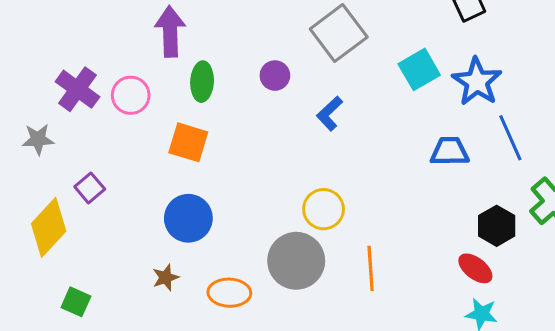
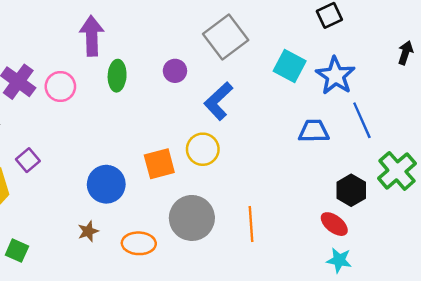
cyan square: (419, 69) -> (290, 66), turned -32
blue L-shape: (330, 113) -> (218, 101), size x1.4
orange square: (188, 142) -> (159, 164), moved, turned -32
yellow circle: (324, 209) -> (203, 149), moved

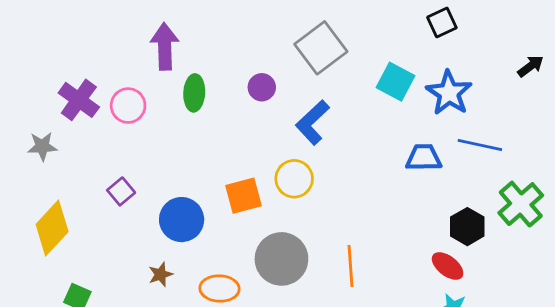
black arrow: (405, 53) -> (531, 66), turned 35
blue line: (362, 120) -> (480, 145), turned -54
purple square: (28, 160) -> (121, 191), moved

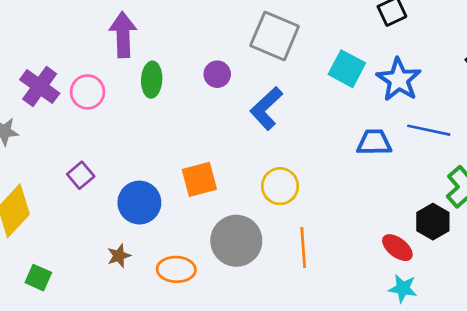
gray square: (321, 48) -> (275, 36), turned -30
yellow circle: (294, 179) -> (280, 186), moved
black hexagon: (467, 227) -> (433, 222), moved

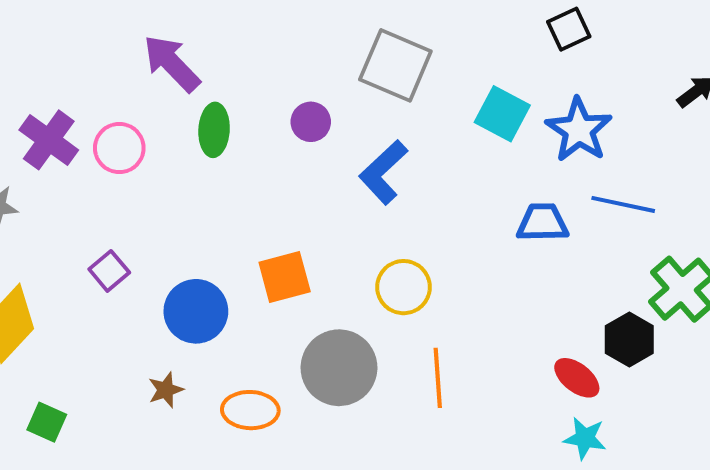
purple arrow: (123, 35) -> (172, 63), turned -42

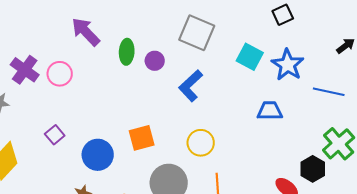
green ellipse: (214, 130) -> (127, 52), moved
blue line: (623, 204) -> (329, 92), moved

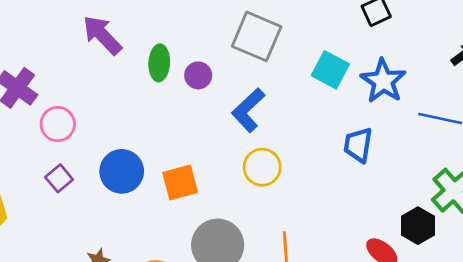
pink circle: (60, 74) -> (58, 124), moved
blue trapezoid: (270, 111) -> (358, 145), turned -80
yellow circle: (201, 143) -> (262, 167), moved
blue circle: (98, 155) -> (122, 171), moved

